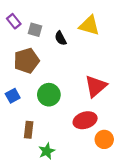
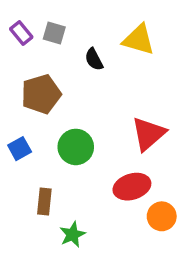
gray square: (35, 30) -> (54, 33), moved

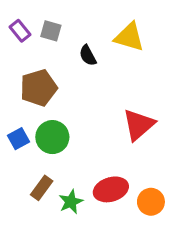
green circle: (76, 147) -> (52, 137), moved
red ellipse: (132, 187) -> (111, 189), moved
brown rectangle: (44, 201) -> (42, 188), turned 30
green star: (72, 235) -> (71, 202), moved

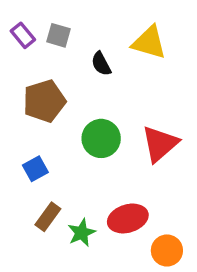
green circle: (52, 137) -> (101, 138), moved
blue square: (18, 139) -> (35, 169), moved
orange circle: (151, 202) -> (167, 250), moved

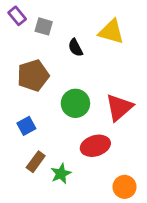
purple rectangle: (23, 35) -> (17, 16), moved
red ellipse: (128, 218) -> (95, 146), moved

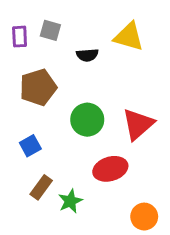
purple rectangle: (17, 16) -> (20, 37), moved, turned 36
black semicircle: (75, 48) -> (87, 55), turned -66

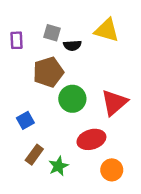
gray square: (50, 30) -> (52, 33), moved
purple rectangle: (20, 37) -> (16, 40), moved
brown pentagon: (38, 87) -> (48, 72), moved
orange circle: (144, 217) -> (112, 170), moved

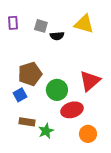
purple rectangle: (16, 40) -> (13, 23), moved
brown pentagon: (48, 72) -> (30, 74), moved
green circle: (72, 99) -> (57, 90), moved
brown rectangle: (34, 155) -> (27, 122), turned 63

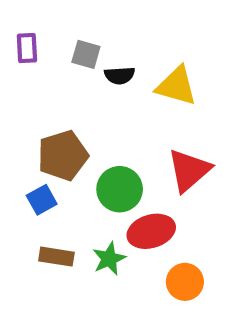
yellow triangle: (84, 24) -> (176, 86), moved
green star: (46, 131) -> (109, 259), moved

